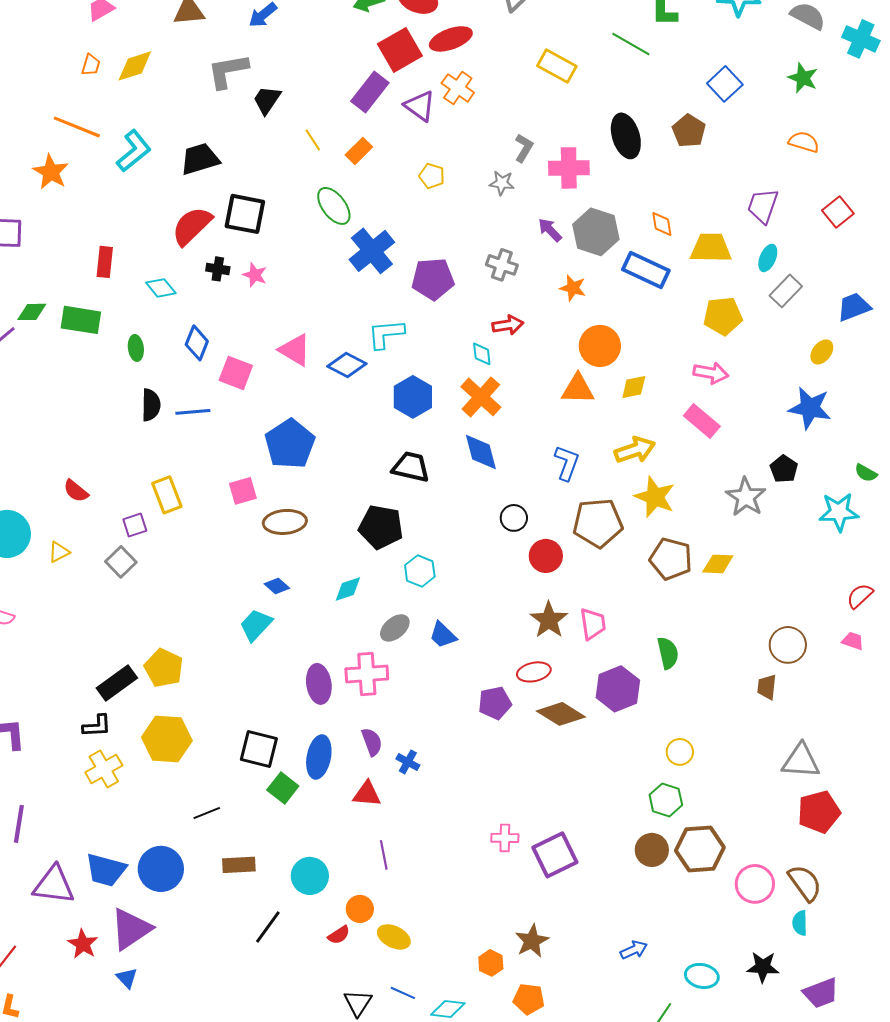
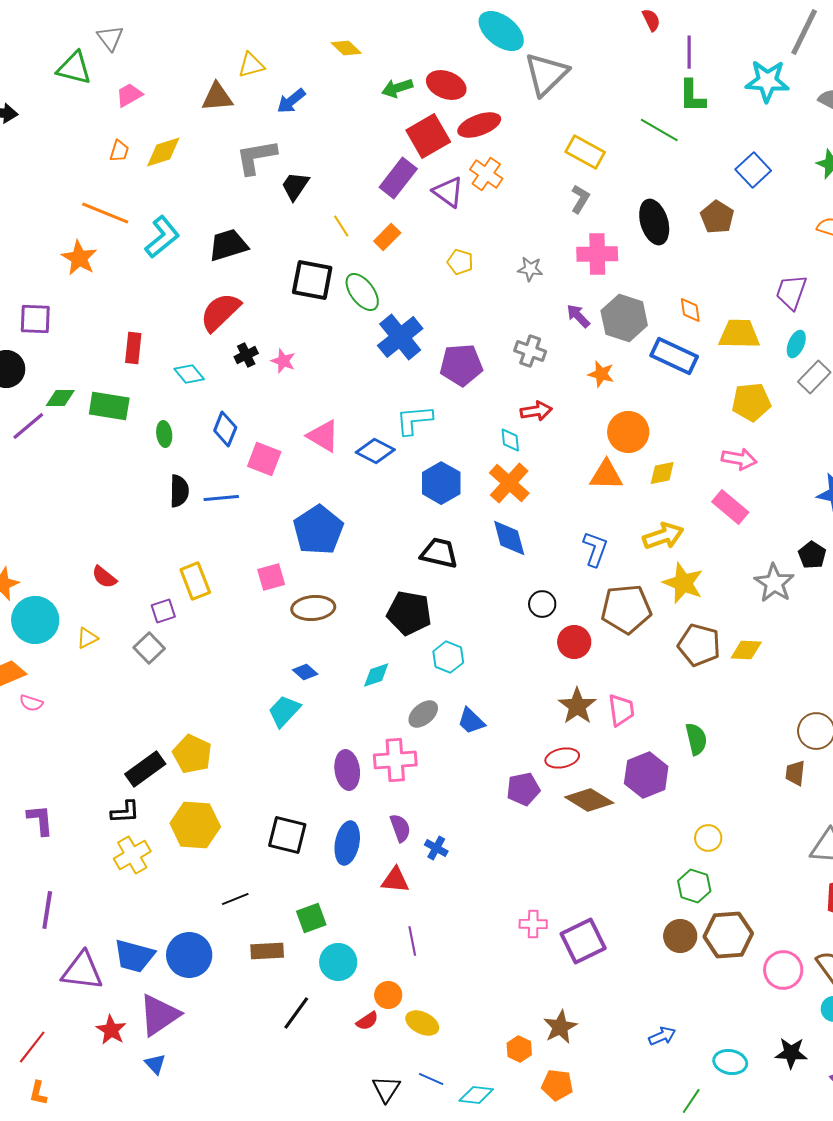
gray L-shape: (524, 148) -> (580, 199), moved
black square: (245, 214) -> (312, 280), moved
black cross: (218, 269) -> (246, 355), turned -35
green square: (283, 788) -> (311, 918), moved, turned 32

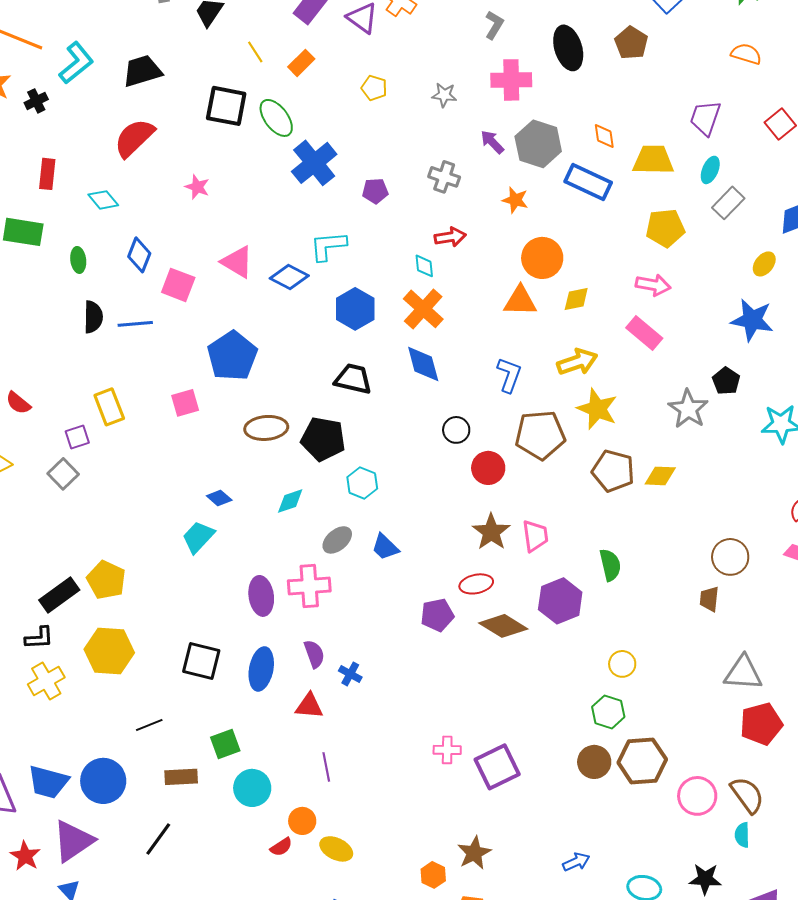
black cross: (246, 355) -> (36, 101), moved
purple pentagon: (461, 365) -> (375, 191), size x0.6
brown ellipse: (313, 608) -> (266, 428), moved
black line: (296, 1013) -> (158, 839), moved

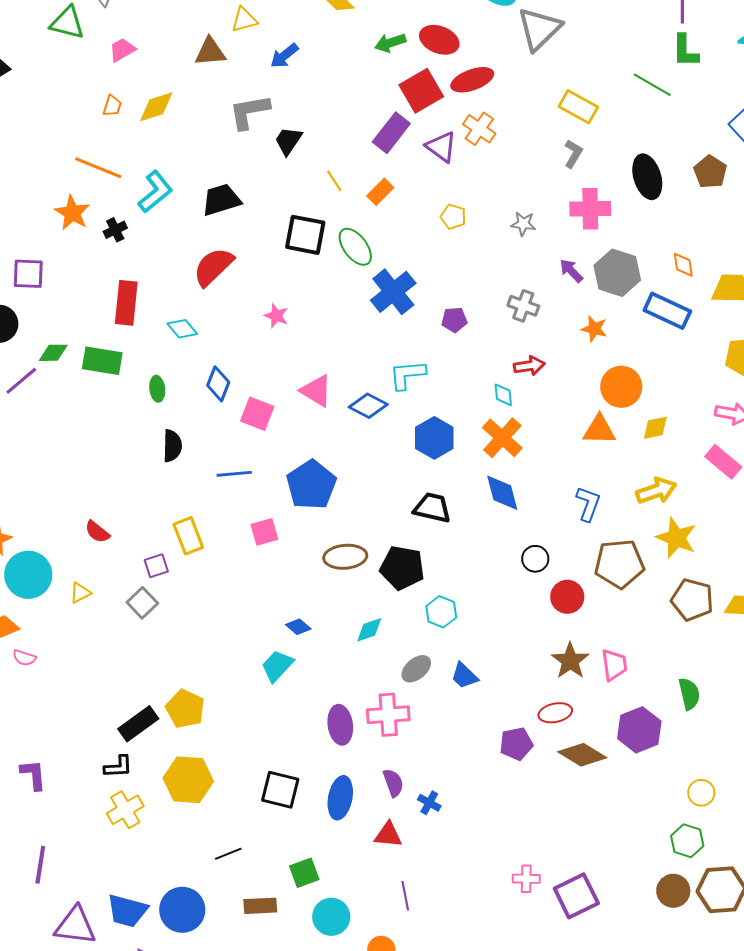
red rectangle: (47, 174) -> (126, 303), size x1.4
blue line: (135, 324) -> (234, 474), moved

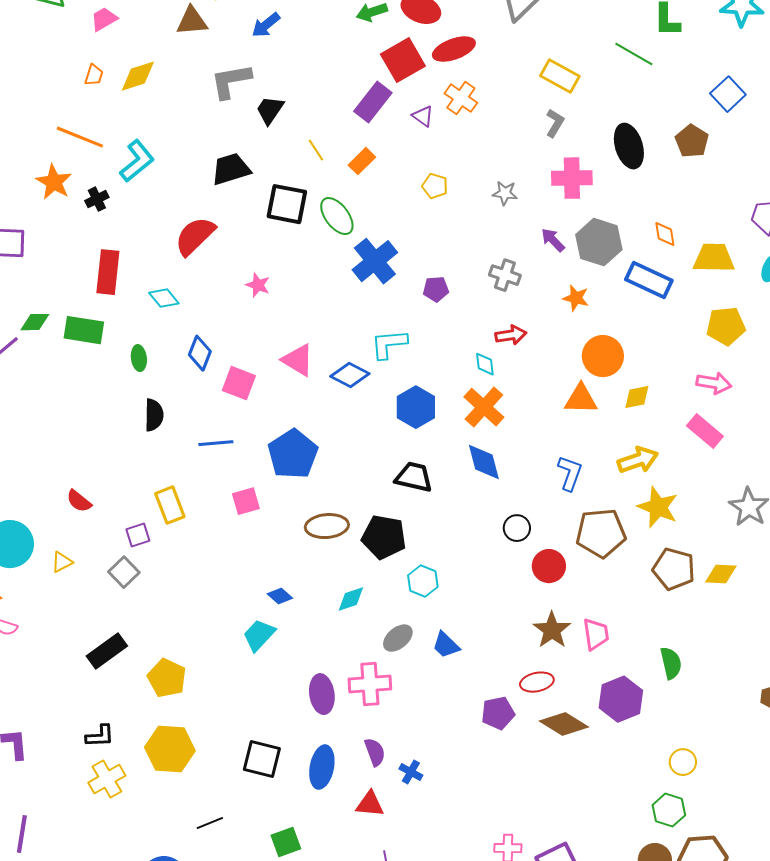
purple triangle: (441, 147) -> (423, 116), size x0.7
black trapezoid: (221, 200) -> (231, 169), moved
black rectangle: (138, 724) -> (107, 651), moved

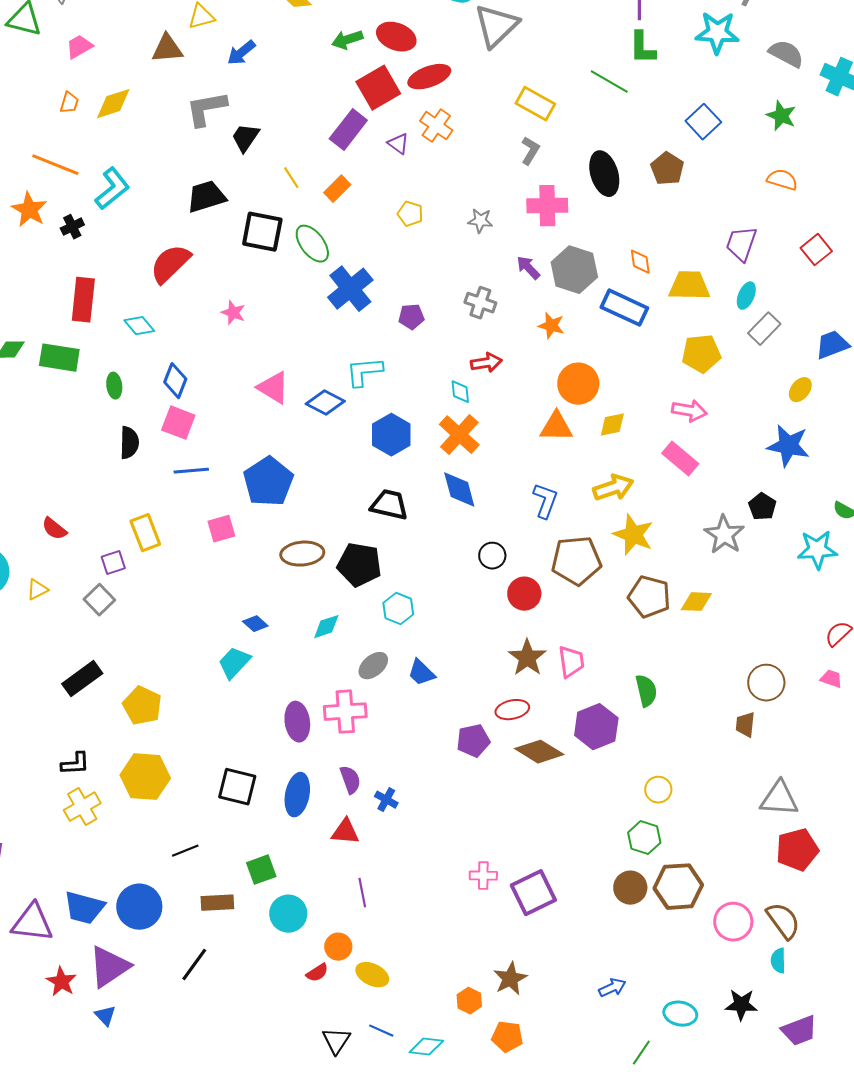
pink square: (239, 383) -> (178, 423), moved

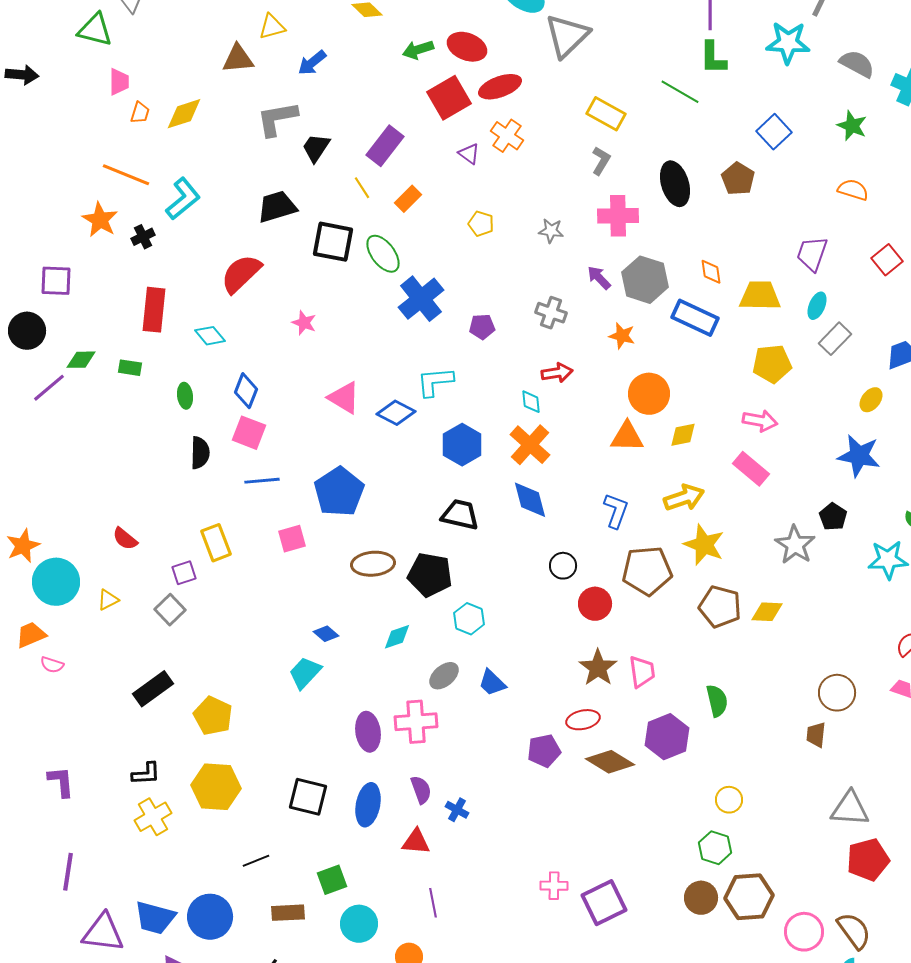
pink trapezoid: (79, 47) -> (119, 82), moved, turned 120
purple rectangle: (348, 130) -> (385, 146), moved
green rectangle: (59, 358) -> (130, 368), size x0.6

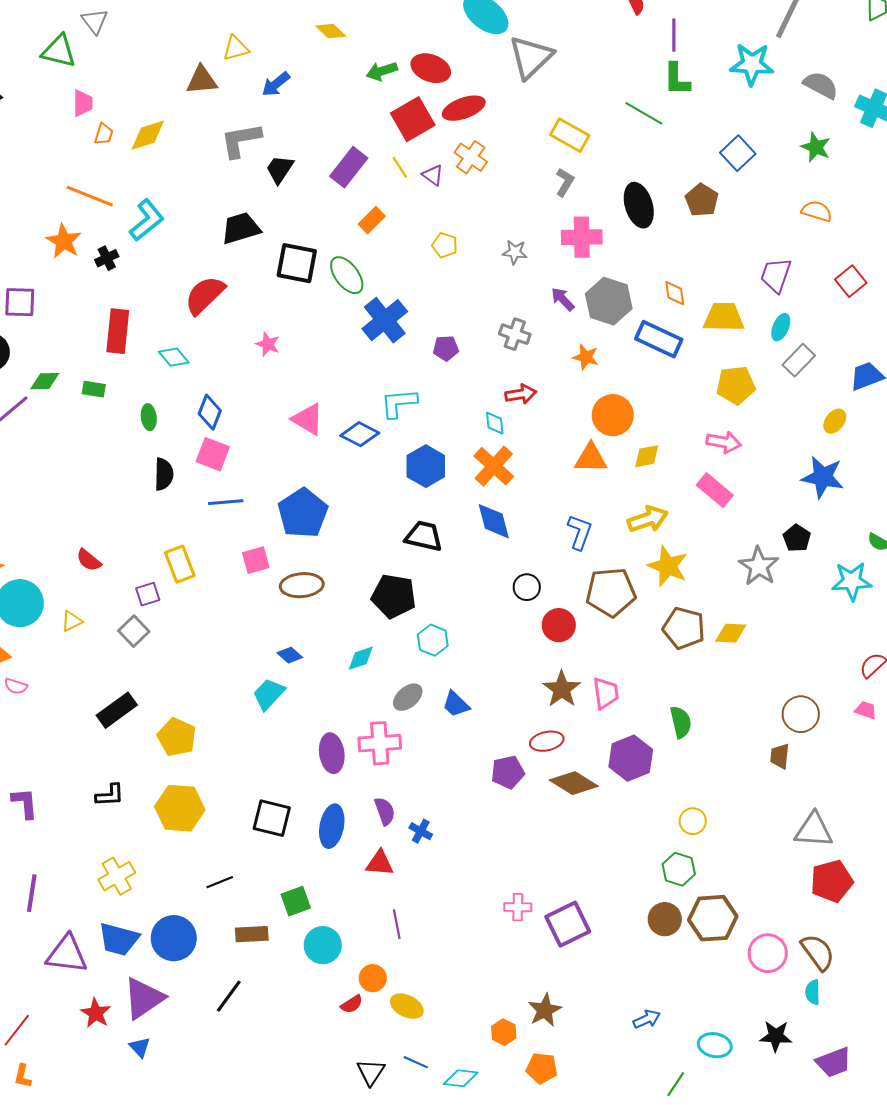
yellow line: (362, 188) -> (400, 167), moved
brown ellipse: (373, 564) -> (302, 585), moved
yellow cross: (153, 817) -> (117, 876), moved

